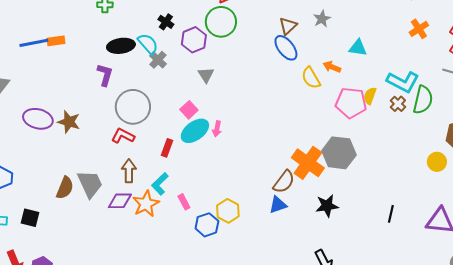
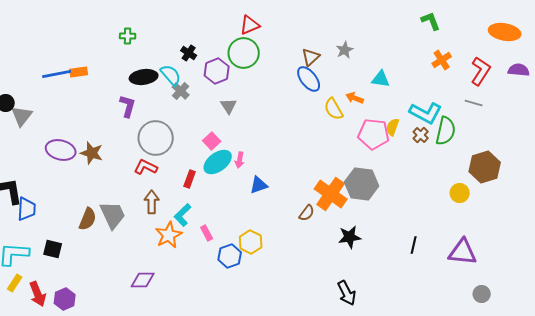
brown semicircle: (284, 182) -> (307, 213), size x0.7
purple diamond: (120, 201) -> (143, 280), moved
blue triangle: (278, 205) -> (259, 185), moved

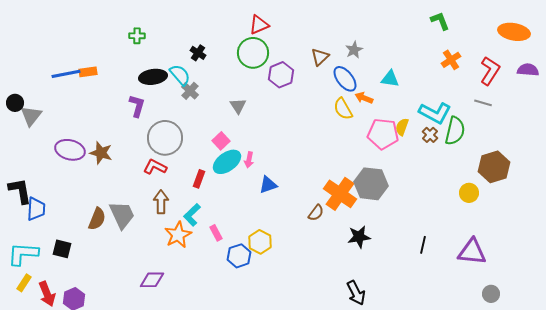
purple hexagon: (217, 71) -> (281, 75), moved
blue ellipse: (309, 79) -> (345, 79), moved

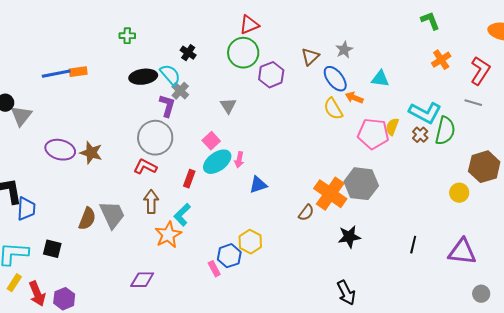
purple L-shape: (137, 106) -> (167, 106), moved
pink rectangle: (216, 233) -> (214, 269), moved

